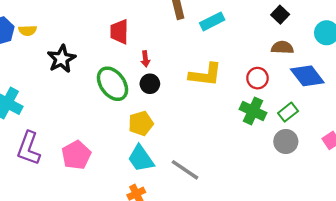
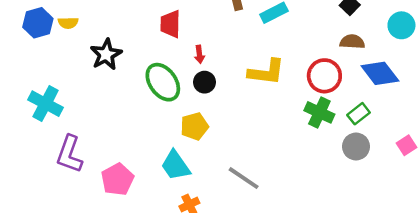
red circle: (257, 78) -> (324, 76), size x1.4
pink pentagon: (76, 155) -> (117, 179), moved
cyan trapezoid: (141, 159) -> (175, 165), moved

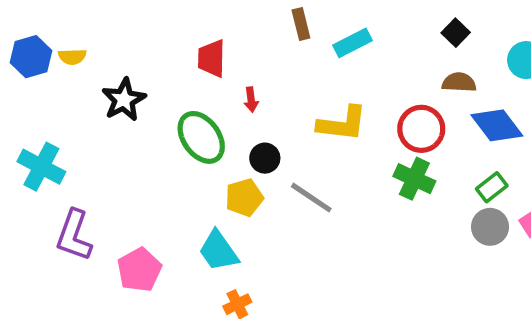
black circle: (205, 82) -> (265, 158), moved
green rectangle: (359, 114) -> (492, 187), moved
gray circle: (356, 147) -> (490, 227), moved
gray line: (244, 178) -> (311, 198), moved

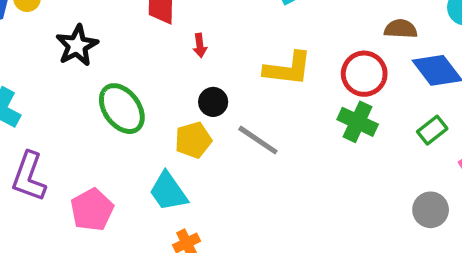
green ellipse: (201, 137) -> (122, 109), moved
gray circle: (490, 227) -> (431, 210), moved

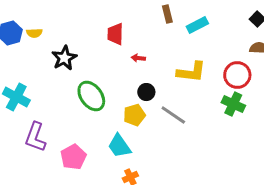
red arrow: (200, 45) -> (138, 58), turned 104

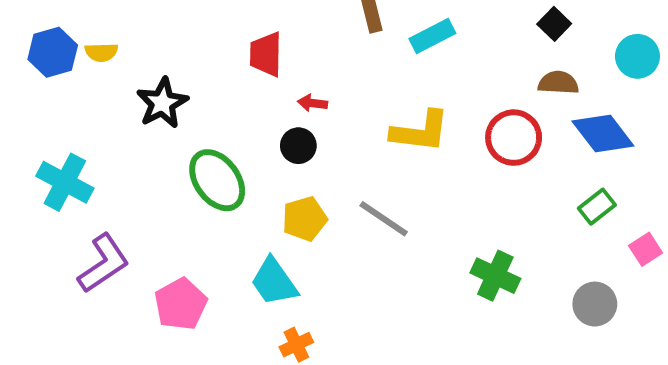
black circle: (146, 92) -> (298, 146), moved
green cross: (233, 104) -> (495, 276), moved
purple L-shape: (35, 137) -> (103, 263), turned -144

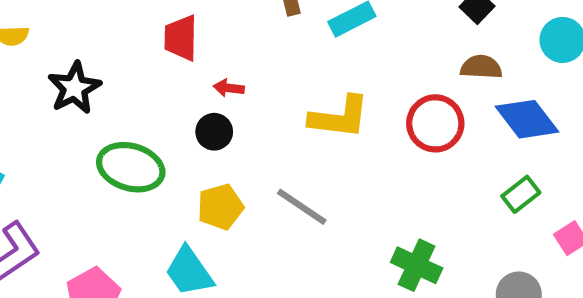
green ellipse: (217, 180) -> (131, 167), turned -38

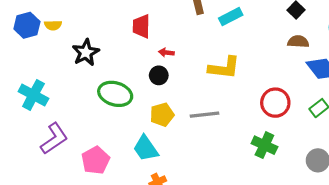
red circle: (435, 123) -> (275, 103), moved
gray line: (302, 207) -> (205, 115), turned -40

